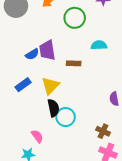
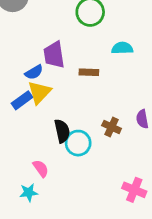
blue semicircle: (32, 54) -> (34, 72), moved
yellow triangle: (50, 86) -> (39, 92), moved
brown cross: (103, 131) -> (112, 127), moved

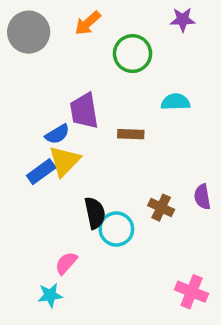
pink semicircle: (41, 168) -> (66, 263), turned -102

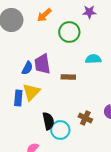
purple star: (183, 20) -> (89, 12), moved
blue semicircle: (57, 134) -> (27, 68), moved, turned -32
blue rectangle: (41, 172) -> (18, 98), turned -49

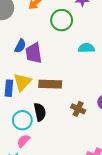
blue semicircle: (27, 68) -> (20, 46), moved
brown rectangle: (68, 77) -> (50, 84), moved, size x1.5
cyan circle: (60, 130) -> (22, 120), moved

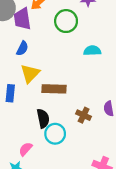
purple trapezoid: (34, 53) -> (22, 19), moved
yellow triangle: (22, 82) -> (30, 74), moved
cyan circle: (22, 120) -> (55, 134), moved

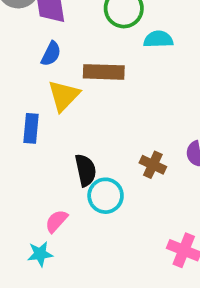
cyan semicircle: (92, 51) -> (158, 39), moved
brown rectangle: (54, 89) -> (104, 72), moved

